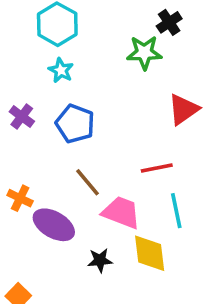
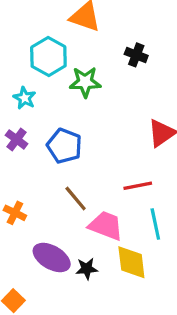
black cross: (169, 22) -> (136, 55), moved, turned -35
green star: (144, 53) -> (85, 82), moved
cyan star: (61, 70) -> (25, 98), moved
purple ellipse: (54, 225) -> (52, 258), moved

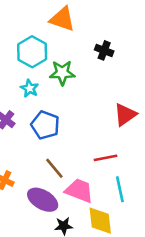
cyan star: (25, 98) -> (30, 88), moved
purple ellipse: (52, 258) -> (43, 200), moved

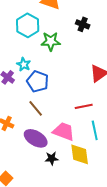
cyan star: (30, 88) -> (24, 64), moved
brown line: (54, 168) -> (36, 108), moved

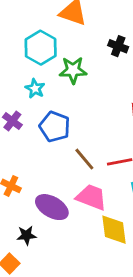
cyan star: (24, 64) -> (35, 89), moved
brown line: (36, 108) -> (84, 159), moved
black star: (52, 158) -> (26, 235), moved

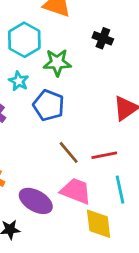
blue pentagon: (55, 127) -> (49, 105), moved

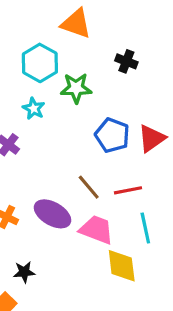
blue pentagon: (49, 105) -> (112, 135), moved
purple ellipse: (36, 201) -> (53, 214), moved

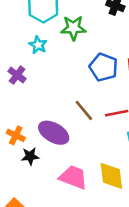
pink trapezoid: (97, 230) -> (73, 177), moved
black star: (24, 272) -> (30, 156), moved

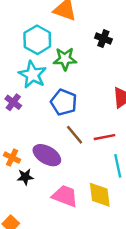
cyan star: (38, 45) -> (32, 75), size x1.6
blue pentagon: (103, 67) -> (64, 102), moved

